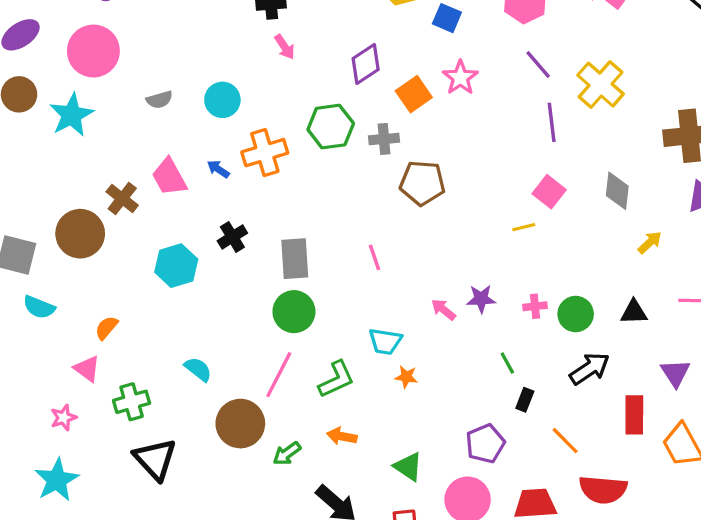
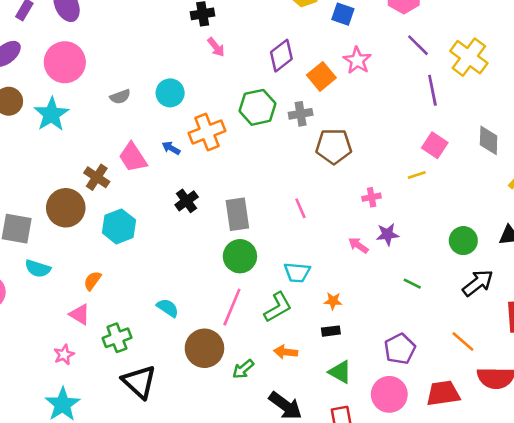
cyan hexagon: (176, 266) -> (119, 226), moved
pink cross: (535, 306) -> (372, 197), moved
cyan trapezoid: (385, 341) -> (297, 272), moved
green line: (507, 363) -> (412, 284), turned -30
black rectangle: (525, 400) -> (331, 331), moved, turned 66

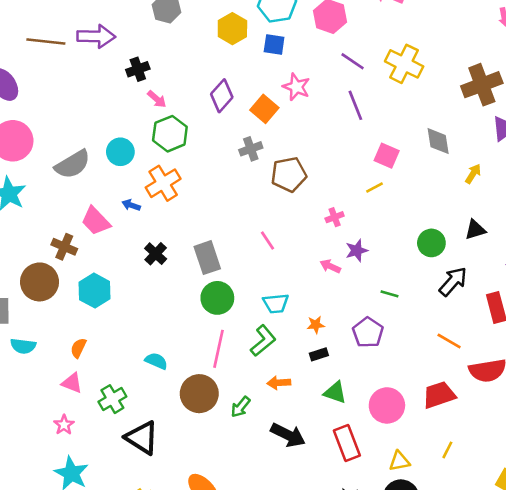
purple line: (432, 90) -> (355, 105), moved
gray semicircle: (120, 97) -> (73, 164), size x1.8
green hexagon: (258, 107) -> (170, 134), moved
purple pentagon: (400, 349) -> (368, 332), moved

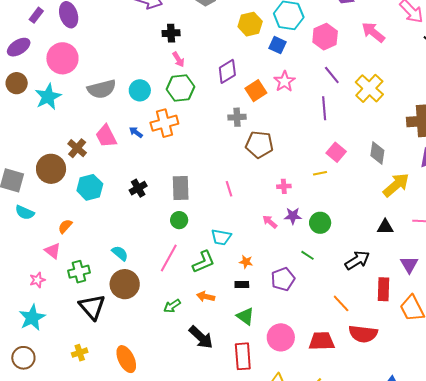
yellow arrow: (473, 174) -> (396, 185), size x1.8
green circle: (431, 243) -> (320, 223), moved
black cross: (156, 254) -> (138, 188), moved
green circle: (217, 298) -> (179, 220), size x0.7
brown circle: (199, 394) -> (125, 284), moved

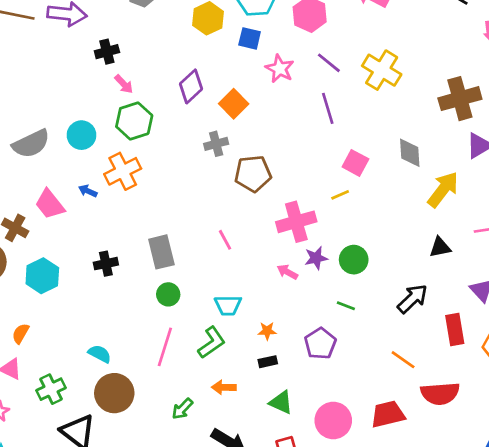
pink star: (284, 81) -> (280, 69), moved
pink cross: (284, 186) -> (296, 222), size x2.0
black cross: (138, 188) -> (106, 264), turned 30

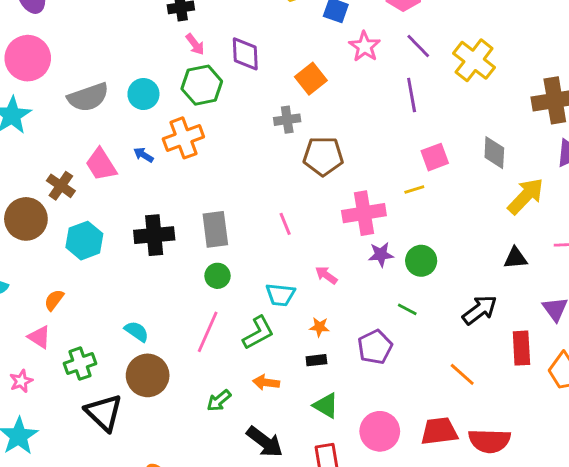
purple diamond: (191, 86) -> (245, 54), moved, turned -56
pink square: (355, 163) -> (435, 157), turned 35
black cross: (106, 264) -> (154, 235), size x1.5
pink arrow: (287, 272) -> (326, 275), moved
red semicircle: (440, 393) -> (489, 441), moved

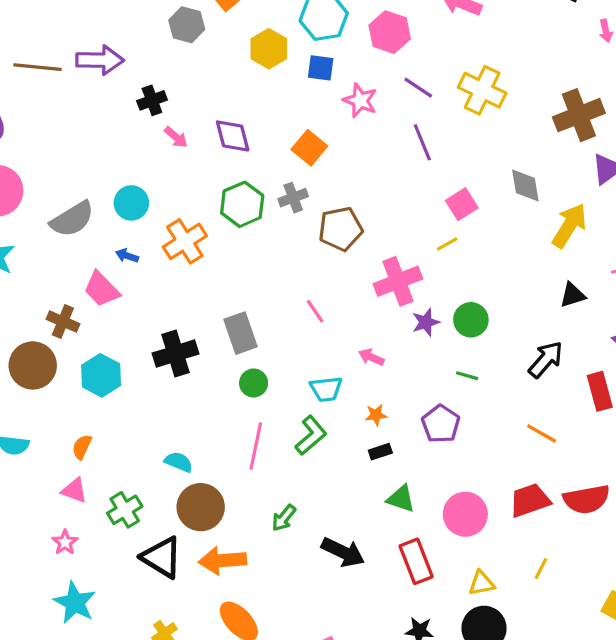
green hexagon: (202, 85) -> (242, 204), moved
blue arrow: (143, 155) -> (127, 256), moved
orange arrow: (266, 382) -> (222, 560), moved, size x1.6

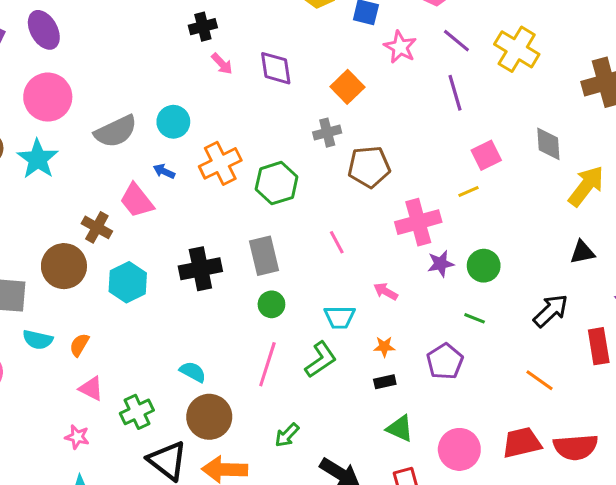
green hexagon: (242, 204) -> (277, 183), moved
orange semicircle: (82, 447) -> (79, 345), moved
pink star: (65, 542) -> (77, 437), turned -30

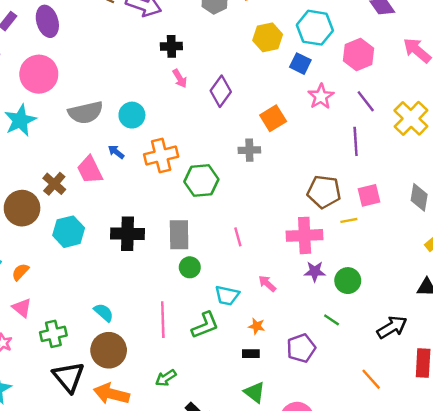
purple diamond: (276, 68) -> (221, 91), turned 32
brown pentagon: (369, 167) -> (324, 192), moved
green circle: (271, 304) -> (190, 267), moved
pink line: (267, 364) -> (163, 320), turned -32

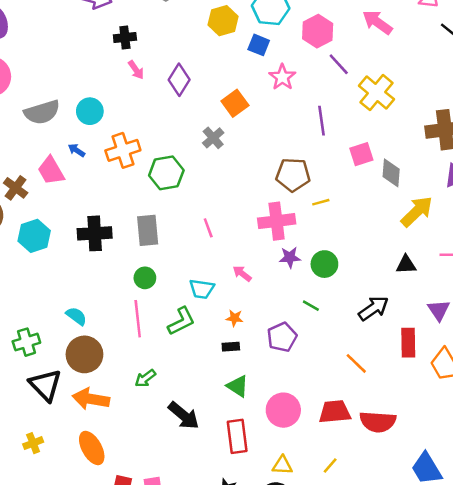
purple line: (366, 101) -> (339, 64), moved
gray cross: (249, 150) -> (213, 138), turned -35
pink square: (369, 195) -> (361, 154), moved
green circle: (190, 267) -> (145, 278), moved

